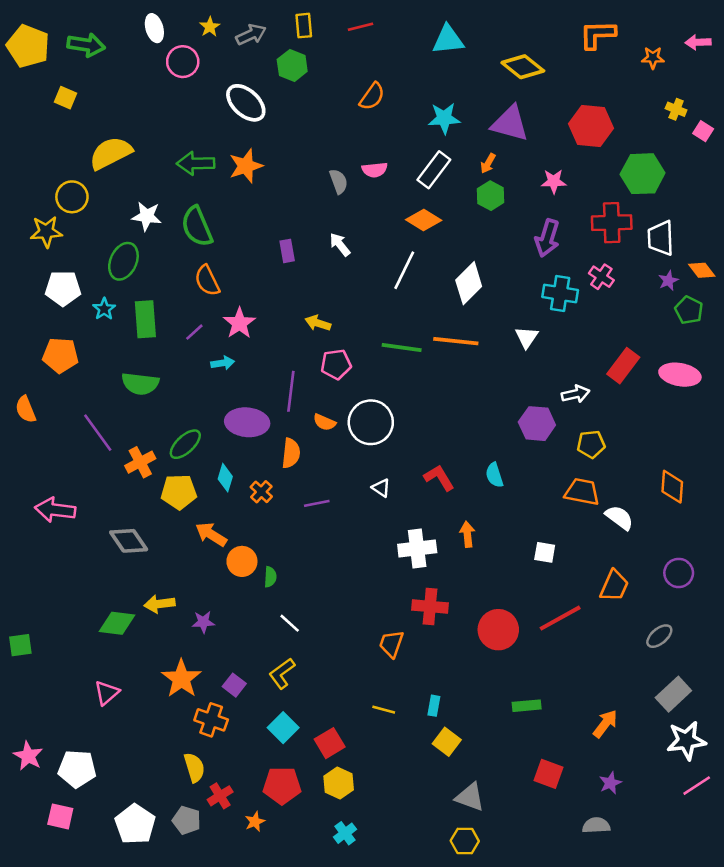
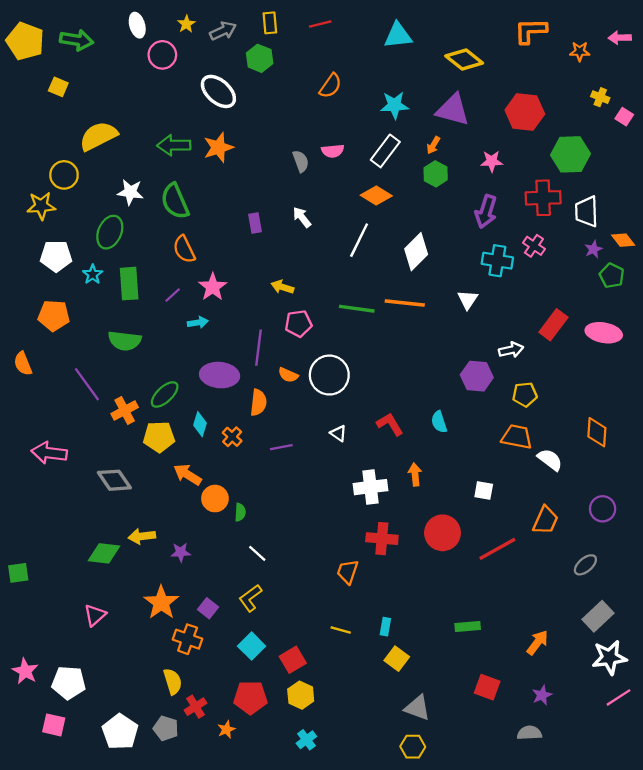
red circle: (498, 630) -> (442, 533), moved

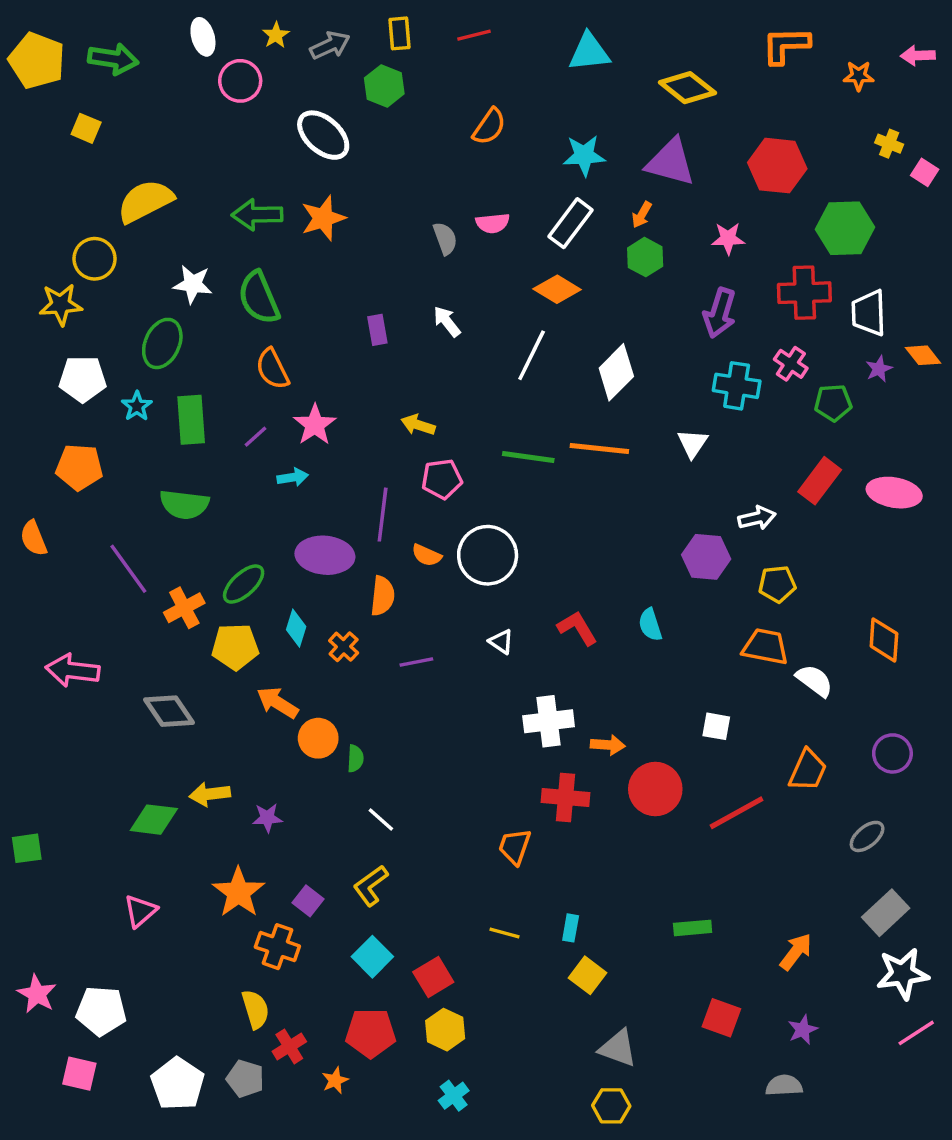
green pentagon: (612, 276) -> (833, 403), moved, turned -30
orange arrow: (415, 475) -> (608, 745), moved, turned 100

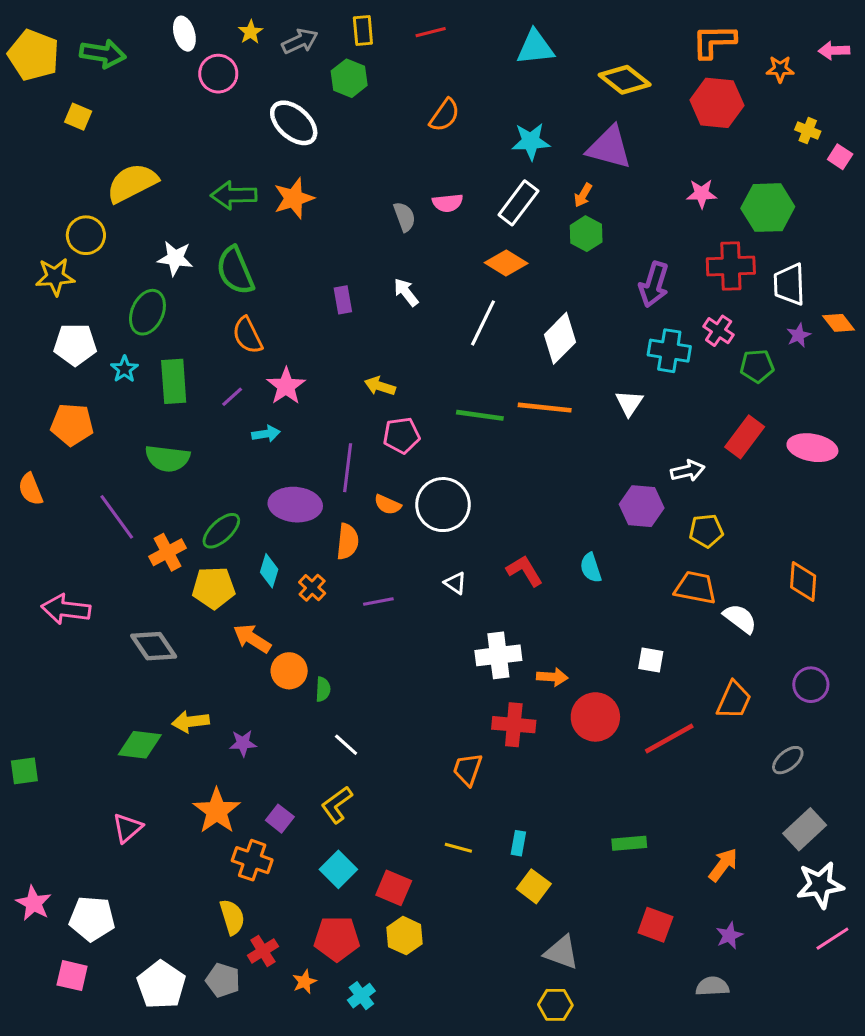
red hexagon: (777, 166) -> (717, 103), moved
pink star: (728, 238) -> (702, 194), moved
red square: (433, 977) -> (394, 888), turned -36
cyan cross: (454, 1096) -> (361, 996), moved

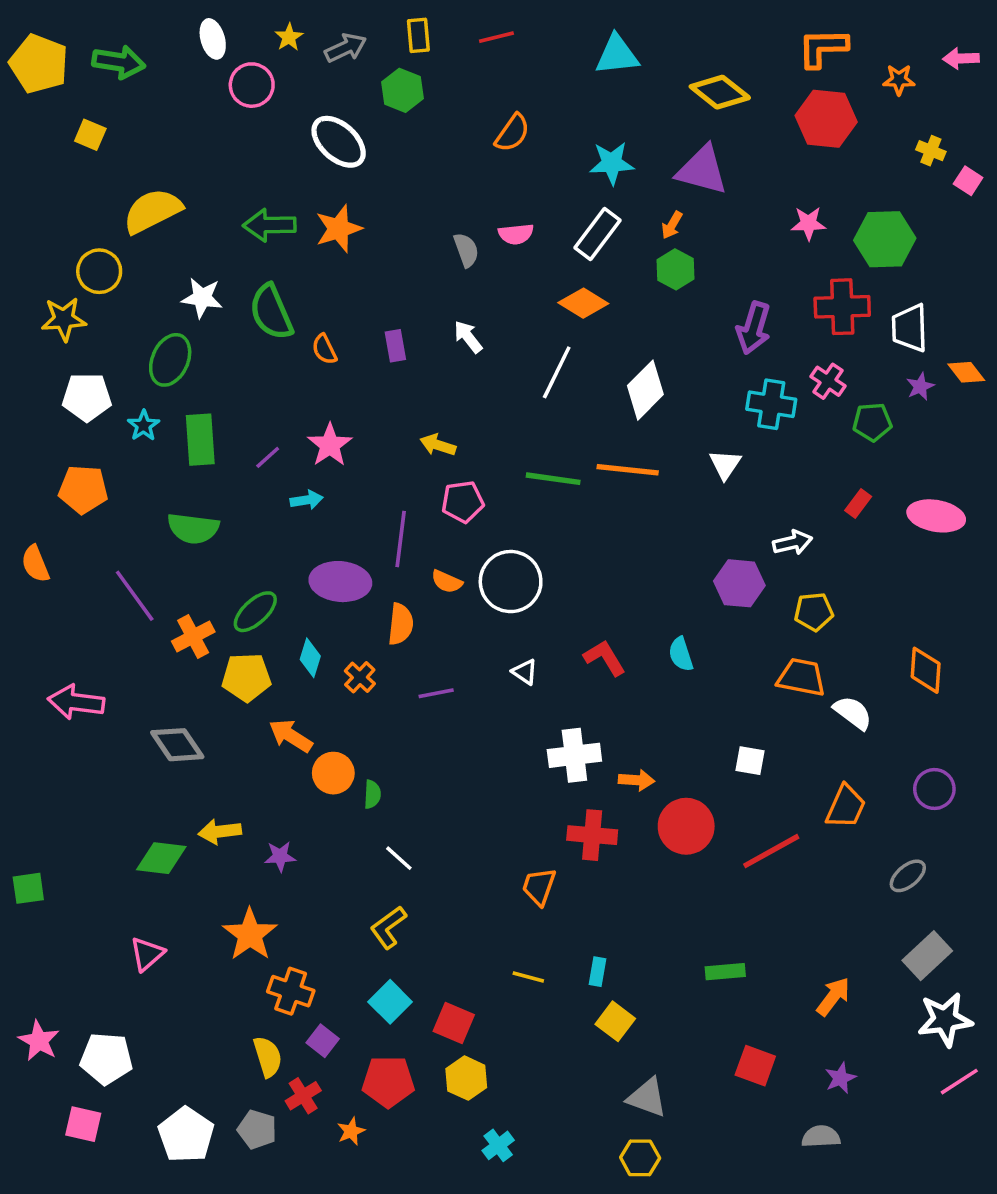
orange semicircle: (248, 335) -> (324, 349), moved, size x0.7
red rectangle: (745, 437) -> (858, 504), size x0.6
purple square: (280, 819) -> (323, 1041), moved
cyan cross: (361, 996) -> (498, 1145), moved

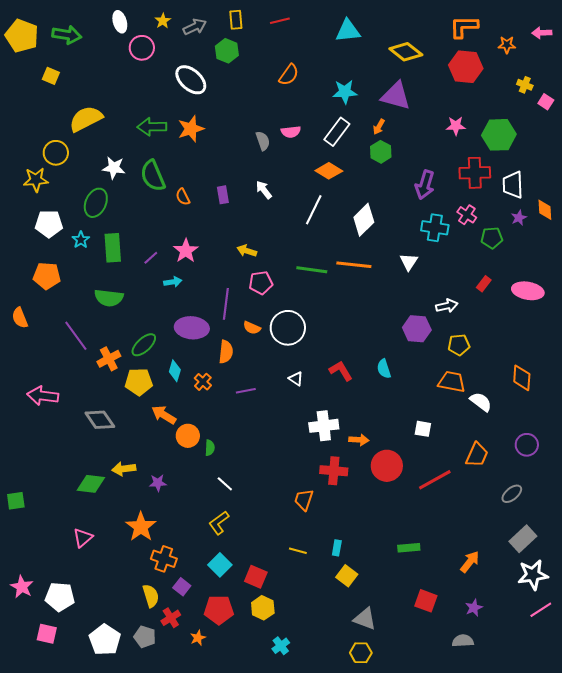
orange diamond: (966, 372) -> (545, 210), turned 35

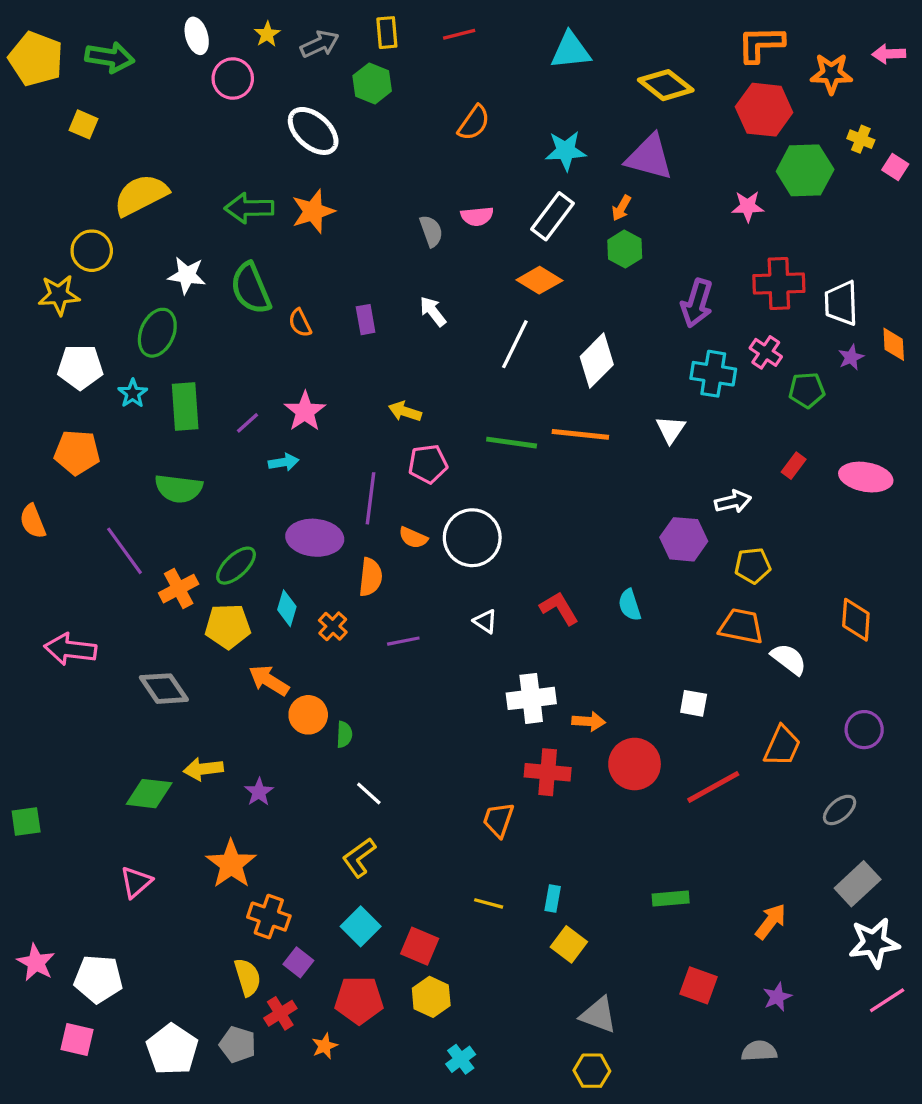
orange star: (507, 45) -> (831, 74), size x1.4
green hexagon: (499, 135) -> (805, 170), moved
purple star: (158, 483) -> (259, 792), turned -30

